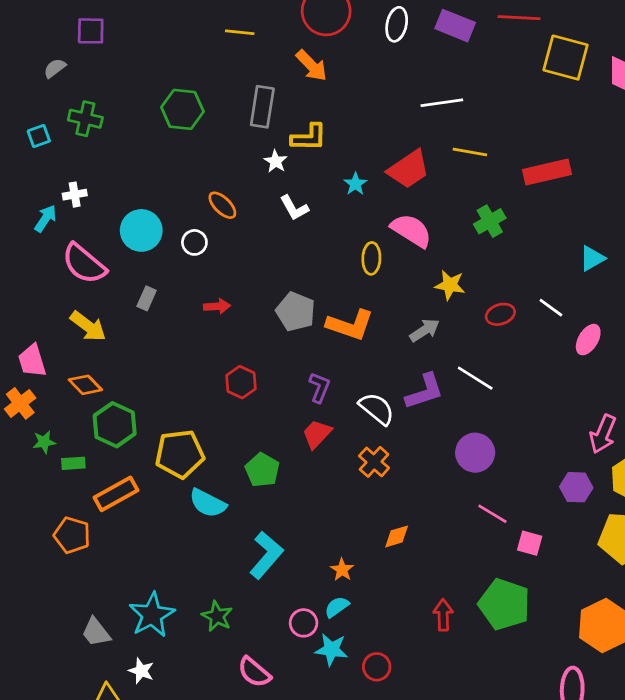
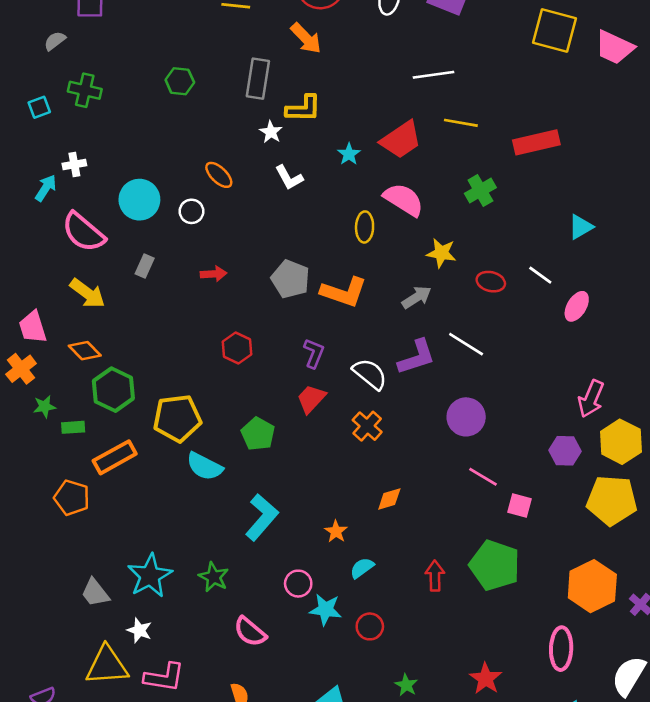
green hexagon: (182, 109) -> (180, 81), size x0.7
red ellipse: (500, 314) -> (491, 282), turned 32
cyan semicircle: (337, 607) -> (362, 568), moved

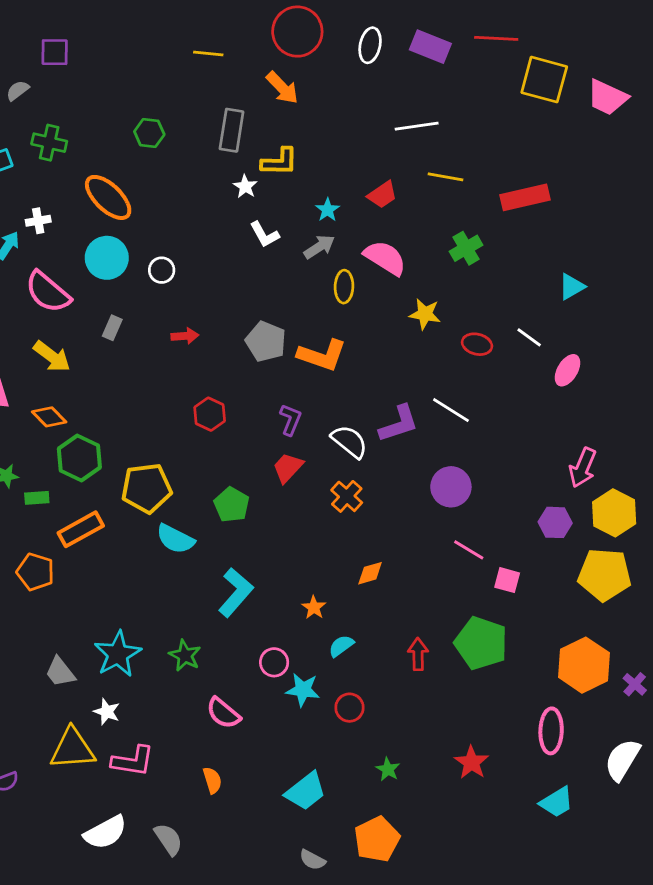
red trapezoid: (401, 140) -> (382, 195), size x0.7
orange ellipse: (219, 175) -> (108, 197), moved, size x1.6
gray arrow: (417, 297) -> (319, 247), moved

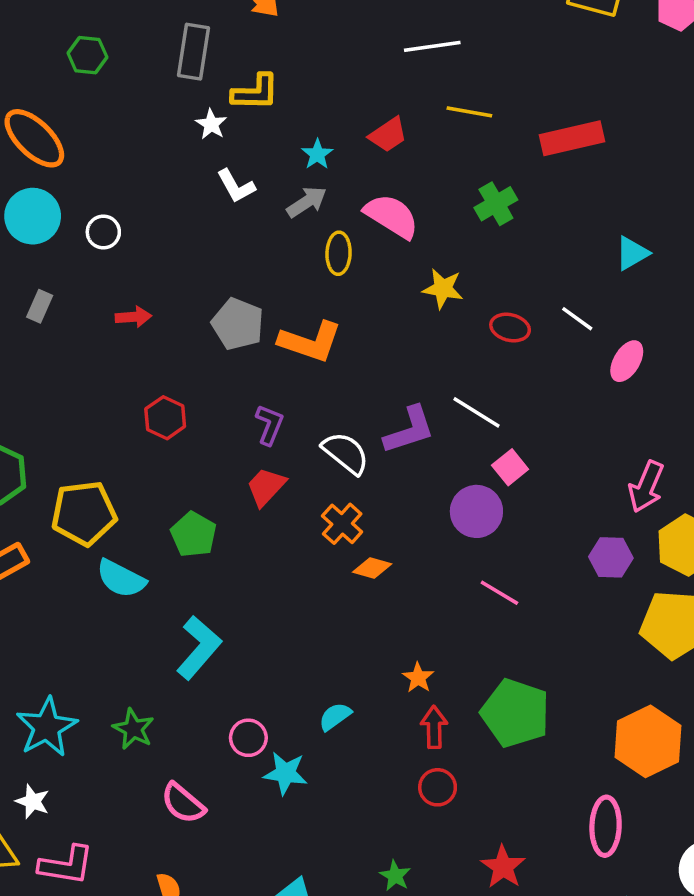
orange diamond: (370, 573) -> (372, 568), moved, turned 32
pink square: (507, 580) -> (510, 467), moved, turned 36
orange star: (314, 607) -> (418, 678), moved
red circle: (349, 708) -> (438, 787), moved

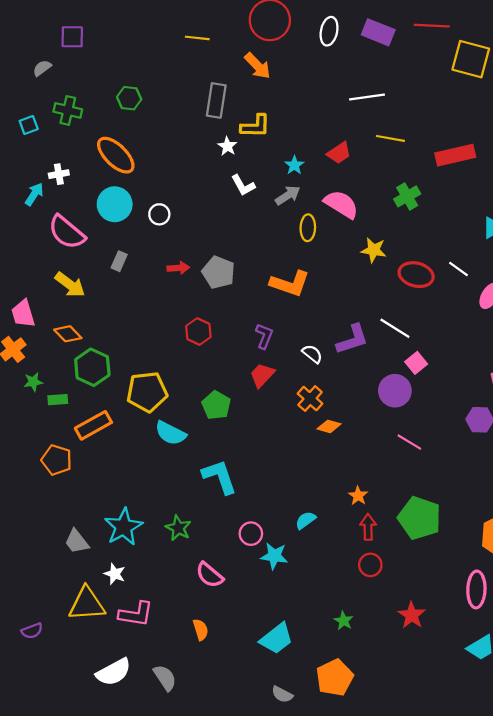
green hexagon: (87, 55) -> (129, 98), moved
gray pentagon: (238, 324) -> (218, 272), moved
red ellipse: (510, 328) -> (416, 275), size x1.4
white semicircle: (346, 453) -> (312, 354), size x0.7
cyan L-shape: (199, 648) -> (220, 477), turned -60

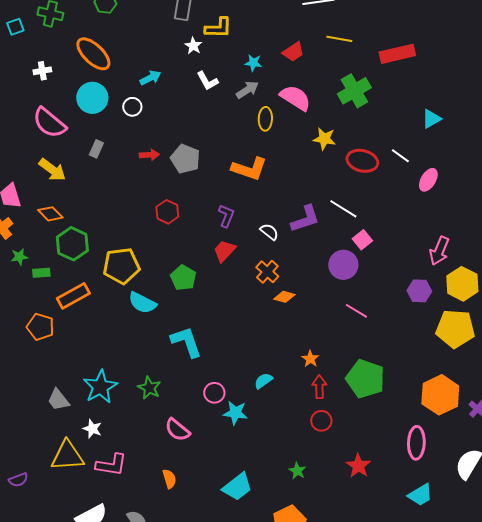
cyan star: (294, 165) -> (253, 63), turned -30
cyan arrow: (34, 194) -> (150, 78), moved, turned 30
green cross: (407, 196) -> (354, 91), size x1.4

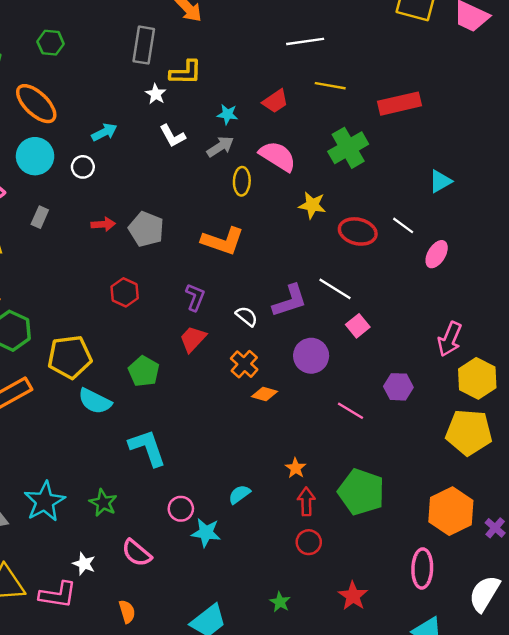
purple circle: (343, 265) -> (311, 356), moved
purple hexagon: (419, 291) -> (398, 387), moved
white star: (92, 429) -> (84, 564), moved

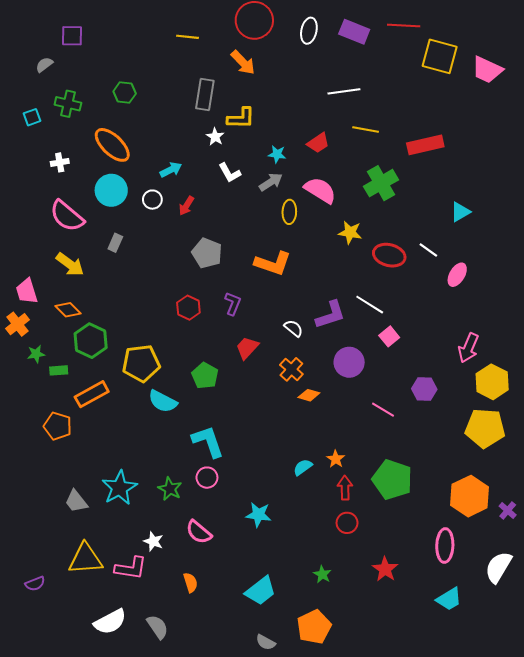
red arrow: (103, 224) -> (186, 206), moved, turned 126
purple L-shape: (195, 297) -> (233, 304), moved
cyan semicircle: (239, 494) -> (303, 467), moved
pink circle: (181, 509) -> (207, 478), moved

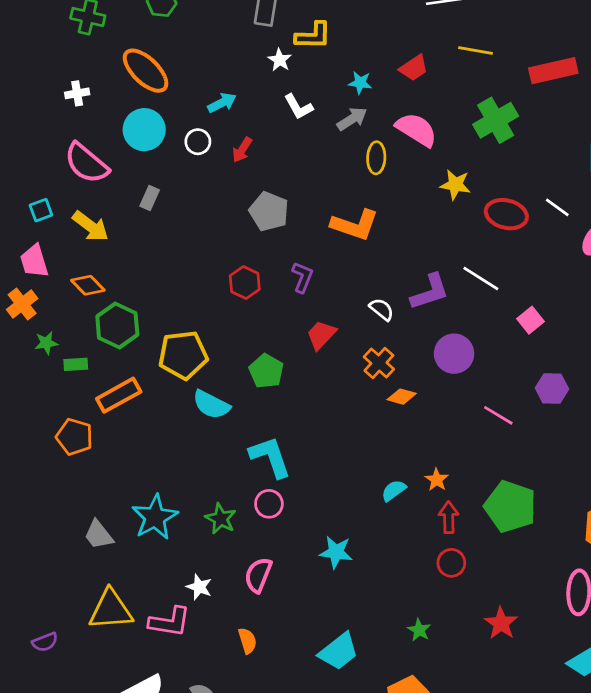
cyan square: (32, 117) -> (41, 210), moved
pink square: (389, 336) -> (530, 320), moved
pink semicircle: (199, 532) -> (258, 575), turned 72

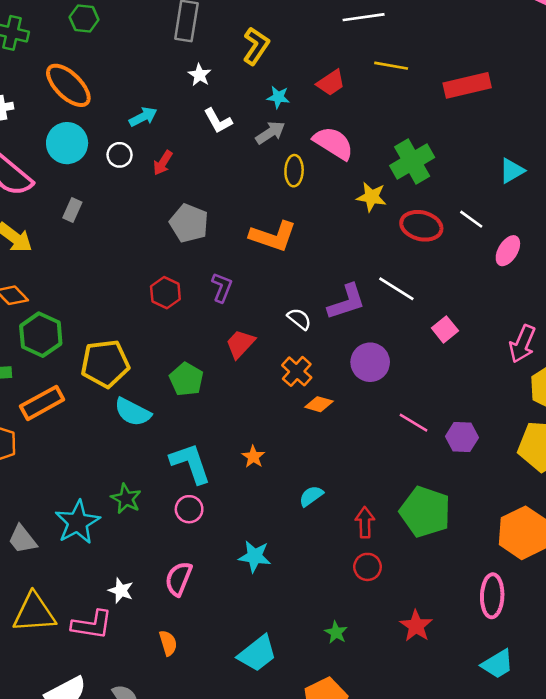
yellow L-shape: (313, 36) -> (256, 46), moved, turned -57
green cross: (496, 120) -> (412, 161), moved
purple hexagon: (552, 388) -> (462, 437), moved
orange star: (437, 480) -> (253, 457), moved
green star: (221, 519) -> (126, 499), moved

